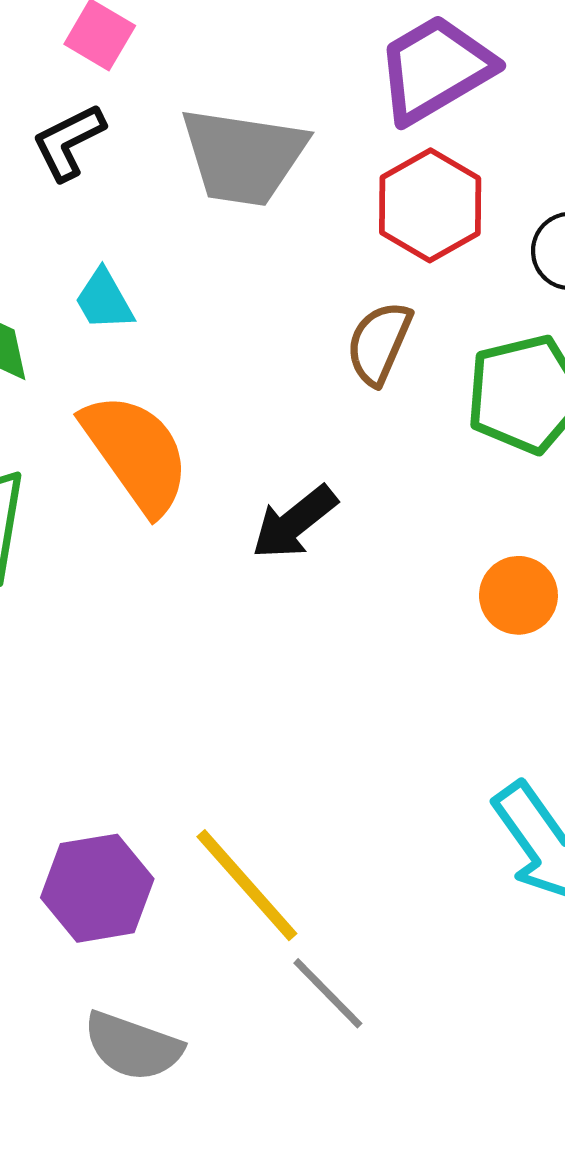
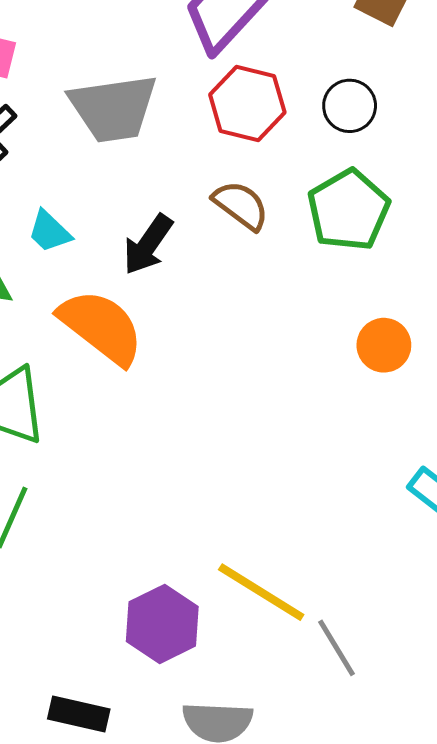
brown semicircle: (379, 343) -> (241, 205), turned 120
black arrow: (294, 522) -> (148, 245), moved
gray line: (328, 993) -> (336, 648), turned 30

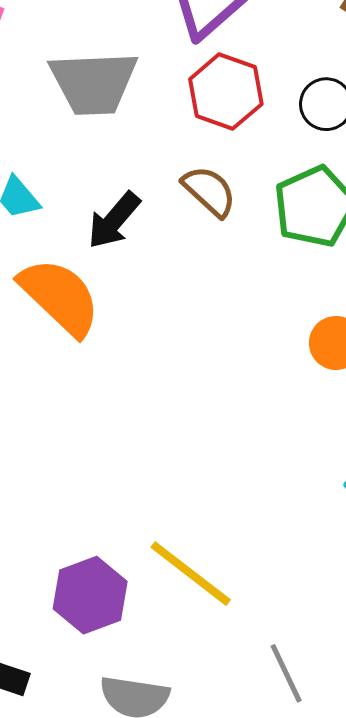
gray line: (336, 648) -> (286, 673), moved

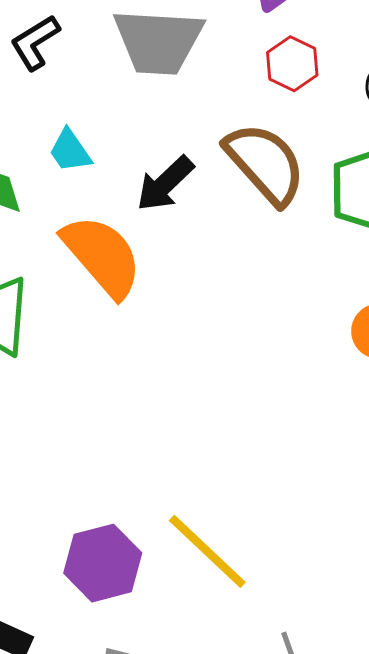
red hexagon: (226, 92) -> (292, 64), size x0.7
brown semicircle: (209, 191) -> (265, 163), size x1.5

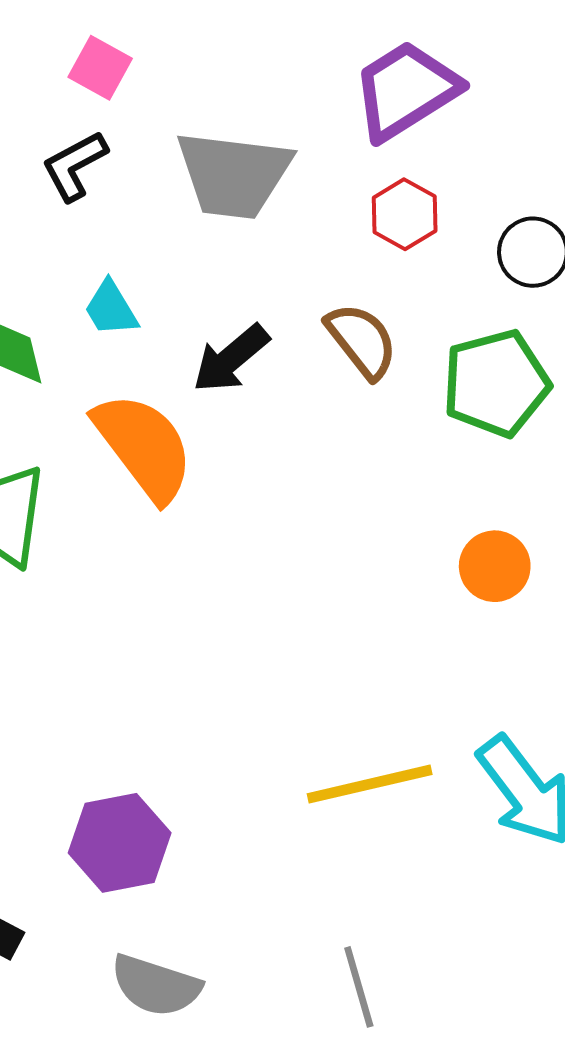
brown semicircle: (265, 163) -> (362, 341), size x0.7
yellow line: (207, 551) -> (370, 784), moved, turned -60

